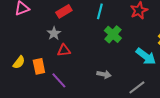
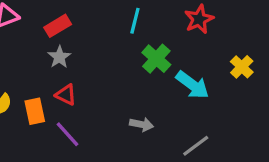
red rectangle: (64, 11) -> (58, 26), moved
red triangle: (64, 50) -> (66, 95), moved, turned 32
cyan arrow: (146, 56) -> (192, 85), moved

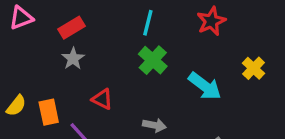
green cross: (156, 59) -> (153, 60), moved
red triangle: (66, 95) -> (102, 99), moved

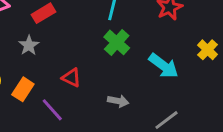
gray star: (73, 59) -> (29, 45), moved
orange rectangle: (49, 112) -> (23, 89), turned 45

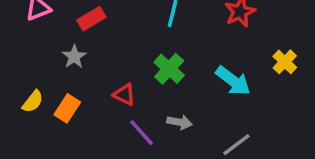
green cross: (117, 42) -> (169, 69), moved
purple line: (52, 110) -> (142, 133), moved

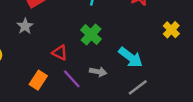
cyan arrow: (233, 81) -> (131, 57), moved
orange rectangle: (67, 108) -> (38, 80), moved

